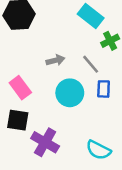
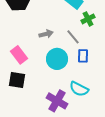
purple cross: (45, 142) -> (57, 101), moved
cyan semicircle: (98, 150) -> (79, 89), moved

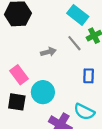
gray line: (73, 37) -> (74, 43), moved
cyan circle: (57, 59) -> (43, 92), moved

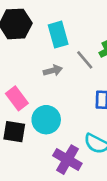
cyan rectangle: (78, 15) -> (58, 35), moved, turned 36

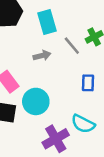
purple cross: (67, 160) -> (56, 139), turned 30

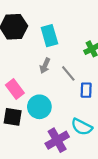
gray line: (72, 46) -> (68, 73), moved
gray arrow: (42, 56) -> (45, 66), turned 128

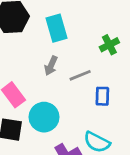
gray line: (68, 73) -> (80, 75), turned -72

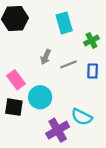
cyan rectangle: (57, 28) -> (64, 23), moved
blue rectangle: (102, 96) -> (93, 71), moved

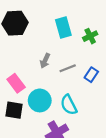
green cross: (91, 40) -> (90, 36), moved
blue rectangle: (93, 71) -> (91, 75), turned 32
cyan semicircle: (82, 117) -> (69, 105), moved, turned 36

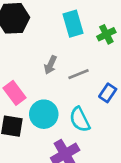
blue rectangle: (91, 75) -> (108, 93), moved

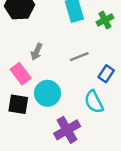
gray arrow: (50, 65) -> (37, 52), moved
cyan semicircle: (80, 119) -> (94, 102), moved

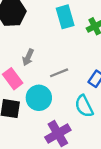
gray line: (79, 57) -> (59, 73), moved

